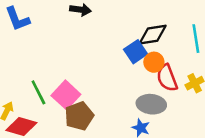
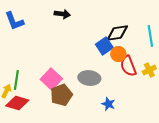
green line: (38, 92) -> (16, 80), moved, turned 36
gray ellipse: (151, 104) -> (89, 78), moved

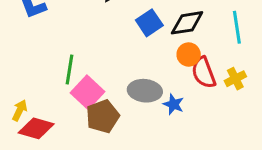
blue square: (104, 46) -> (149, 23), moved
green line: (16, 80) -> (69, 70), moved
blue star: (108, 104) -> (174, 104), moved

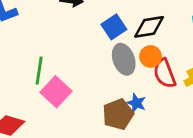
gray ellipse: (145, 91) -> (124, 59), moved, turned 64
brown pentagon: (103, 116) -> (118, 114), moved

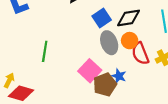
pink square: (56, 92) -> (90, 71), moved

